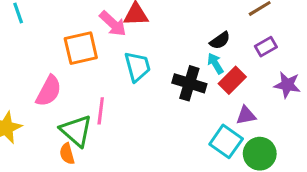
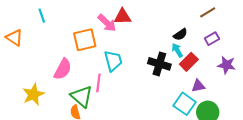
cyan trapezoid: (137, 67) -> (113, 61), moved

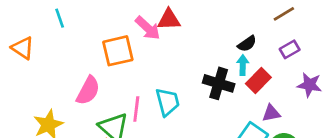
cyan arrow: (177, 50) -> (243, 65), turned 32
cyan trapezoid: (113, 61) -> (168, 102), moved

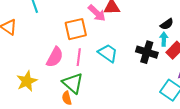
cyan trapezoid: (168, 102) -> (108, 53), moved, turned -40
pink line: (136, 109) -> (79, 57), moved

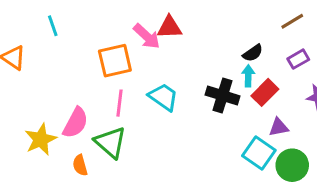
pink semicircle: (55, 57) -> (75, 123), moved
orange semicircle: (67, 98) -> (80, 165), moved

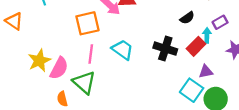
cyan arrow: (248, 76) -> (207, 35), moved
yellow star: (41, 139) -> (39, 61), moved

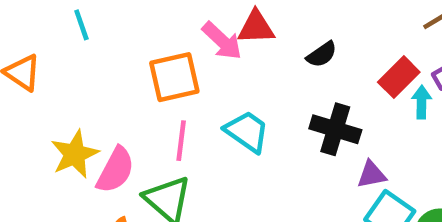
black semicircle: (187, 18) -> (322, 54), moved
red rectangle: (196, 46) -> (399, 77), moved
purple triangle: (206, 72) -> (372, 175), moved

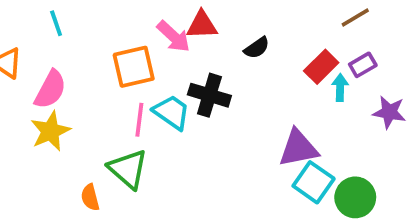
black cross: (335, 129) -> (209, 95), moved
cyan trapezoid: (247, 132) -> (172, 112), moved
pink semicircle: (115, 170) -> (50, 89), moved
purple triangle: (372, 175) -> (298, 148), size x1.6

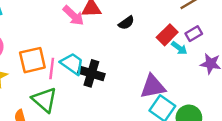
orange square: (134, 67) -> (32, 60), moved
cyan arrow: (340, 88) -> (179, 48), turned 126
black cross: (209, 95) -> (91, 73), moved

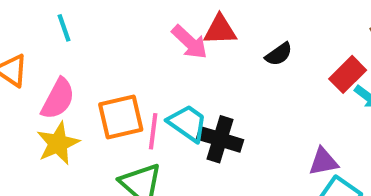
purple triangle: (153, 87) -> (323, 162), size x0.7

